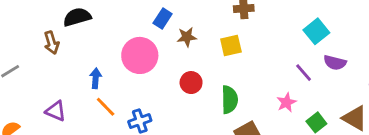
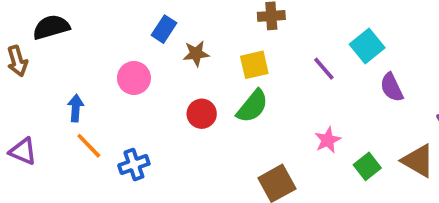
pink circle: (140, 55) -> (134, 78), size x0.7
purple semicircle: (335, 63) -> (392, 87), turned 50
purple line: (304, 73) -> (324, 69), moved
green semicircle: (230, 100) -> (252, 106), moved, turned 40

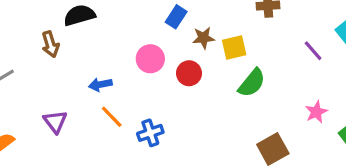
yellow square: (254, 65) -> (234, 47), moved
blue arrow: (76, 108) -> (100, 85), turned -105
red circle: (202, 114) -> (189, 73), moved
purple triangle: (23, 151) -> (55, 122), turned 30

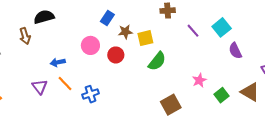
purple line: (313, 51) -> (193, 31), moved
purple triangle: (55, 122) -> (40, 87), moved

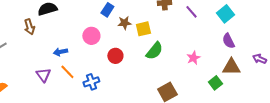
cyan square: (222, 27) -> (225, 14), moved
purple line: (193, 31) -> (191, 12), moved
red circle: (116, 55) -> (115, 56), moved
pink star: (199, 80) -> (193, 58), moved
brown triangle: (250, 92) -> (231, 67), moved, turned -30

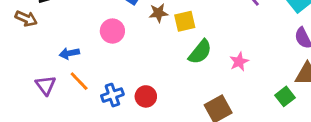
brown arrow: (29, 27) -> (26, 18), turned -49
red circle: (115, 56) -> (146, 96), moved
pink star: (193, 58) -> (239, 62), moved

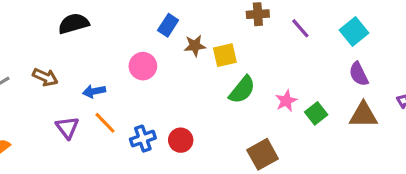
brown arrow: (26, 18) -> (45, 77), moved
green square: (285, 96) -> (316, 113), moved

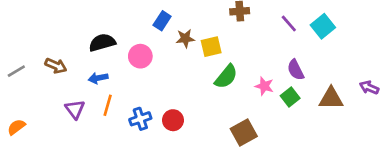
black semicircle: (74, 24) -> (102, 43), moved
purple line: (300, 28) -> (289, 23), moved
purple semicircle: (359, 74) -> (296, 70), moved
pink star: (286, 101) -> (264, 86), turned -30
orange line: (105, 123) -> (108, 105), turned 60

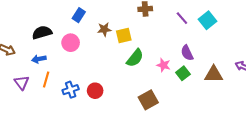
blue rectangle: (162, 21) -> (79, 15), moved

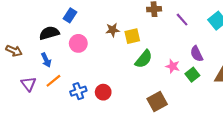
blue rectangle: (79, 15) -> (70, 15), moved
purple line: (182, 18) -> (182, 20), moved
blue arrow: (39, 59) -> (46, 60), turned -104
orange line: (46, 79) -> (53, 81), turned 35

